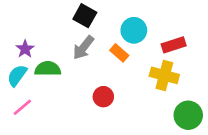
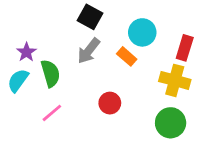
red rectangle: (174, 45) -> (185, 48), turned -55
green semicircle: (48, 69) -> (50, 73), turned 75
pink line: (22, 107) -> (52, 113), moved
green circle: (188, 115) -> (171, 123), moved

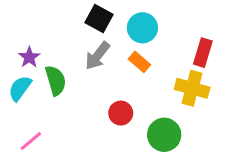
cyan circle: (142, 32) -> (142, 28), moved
pink line: (52, 113) -> (31, 141), moved
green circle: (171, 123) -> (164, 135), moved

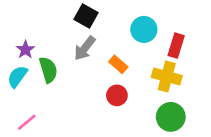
cyan circle: (142, 28) -> (144, 29), moved
orange rectangle: (139, 62) -> (118, 64), moved
red circle: (121, 113) -> (117, 95), moved
green circle: (164, 135) -> (171, 117), moved

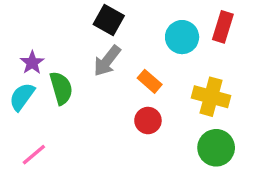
red rectangle: (176, 46) -> (223, 27), moved

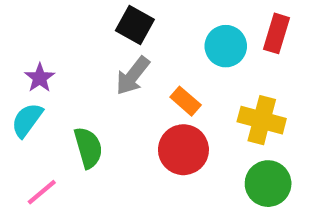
green semicircle: (61, 88) -> (88, 148), moved
red circle: (148, 121) -> (183, 150), size x1.5

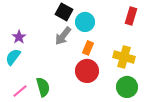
cyan circle: (226, 46) -> (85, 22), moved
orange rectangle: (186, 101) -> (88, 48), turned 72
green semicircle: (88, 148) -> (43, 87), moved

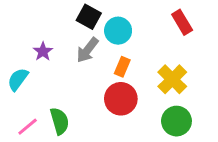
red rectangle: (131, 16) -> (182, 22), turned -48
purple star: (19, 37) -> (43, 51), moved
yellow cross: (124, 57) -> (172, 79), turned 30

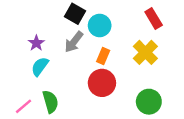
cyan semicircle: (18, 79) -> (40, 66), moved
yellow cross: (172, 79) -> (145, 52), moved

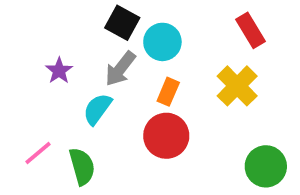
cyan semicircle: (40, 66) -> (97, 109), moved
green circle: (149, 102) -> (266, 166), moved
pink line: (23, 106) -> (38, 153), moved

